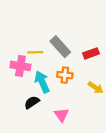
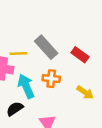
red rectangle: (91, 53) -> (80, 55), turned 56

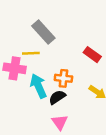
gray rectangle: (46, 47) -> (43, 32), moved
black semicircle: (15, 109) -> (57, 97), moved

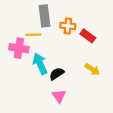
gray rectangle: (43, 32) -> (44, 16), turned 35
orange cross: (63, 78) -> (68, 26), moved

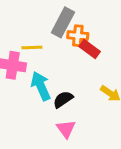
gray rectangle: (44, 16) -> (63, 22), moved, turned 35
red rectangle: (88, 36) -> (90, 49), moved

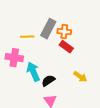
orange cross: (78, 36) -> (64, 32), moved
yellow line: (32, 48) -> (27, 37), moved

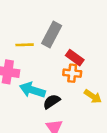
orange cross: (64, 32) -> (72, 73), moved
cyan arrow: (33, 72) -> (32, 90), turned -48

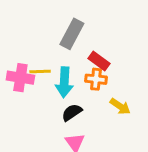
yellow line: (25, 45) -> (40, 72), moved
cyan arrow: (32, 90) -> (64, 82), moved, turned -105

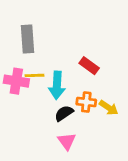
gray rectangle: (72, 34) -> (28, 39), moved, turned -32
orange cross: (96, 79) -> (86, 102), moved

